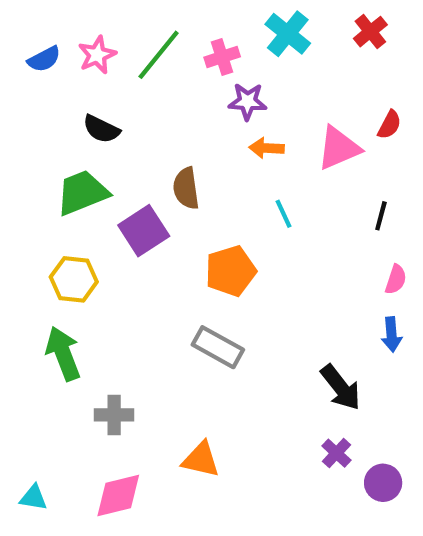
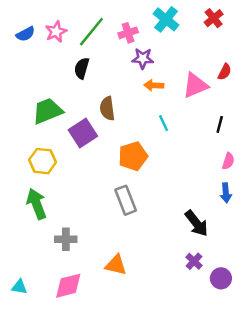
black semicircle: (101, 129) -> (82, 68), moved, turned 80
gray rectangle: (218, 347) -> (126, 200), turned 40

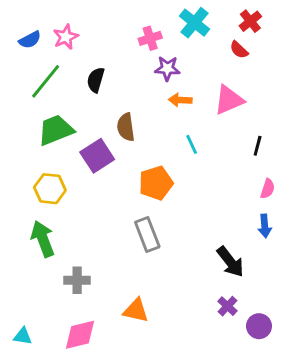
green line: (91, 32) -> (46, 81), moved
red semicircle: (225, 72) -> (239, 50), moved, turned 105

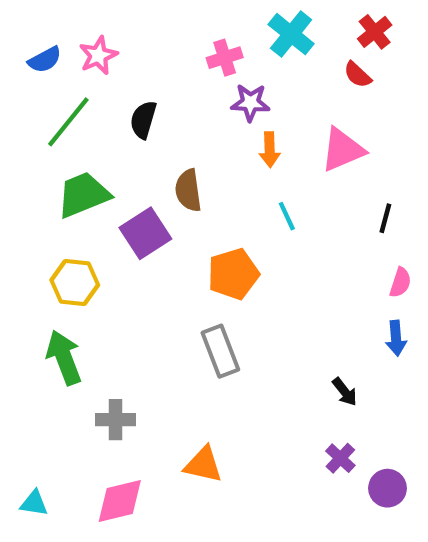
orange arrow: (180, 100) -> (270, 150), turned -95
black arrow: (230, 262) -> (345, 392), size x0.6

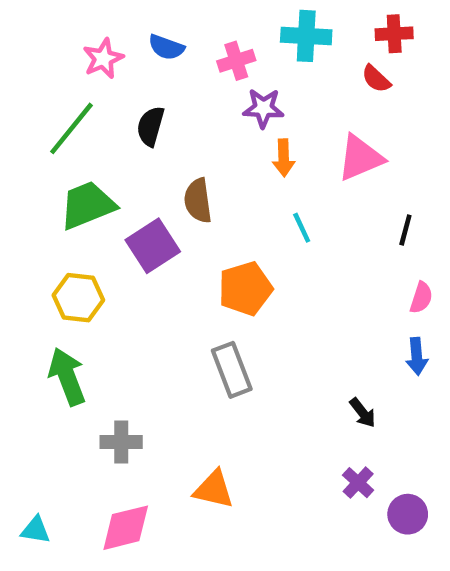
red cross: (375, 32) -> (394, 34), turned 36
cyan cross: (291, 34) -> (306, 36), turned -36
blue semicircle: (45, 60) -> (166, 47), moved, turned 48

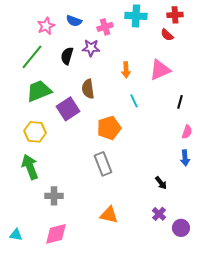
purple star: (263, 108) -> (91, 48), moved
orange triangle: (214, 489) -> (109, 215), moved

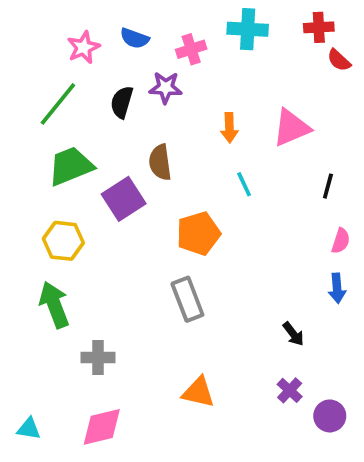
red semicircle: (167, 35) -> (339, 60), moved

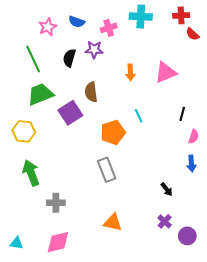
green line: (58, 104) -> (33, 59), turned -64
cyan line: (244, 184) -> (139, 116), moved
black line: (328, 186) -> (182, 114), moved
yellow hexagon: (63, 241) -> (24, 131), moved

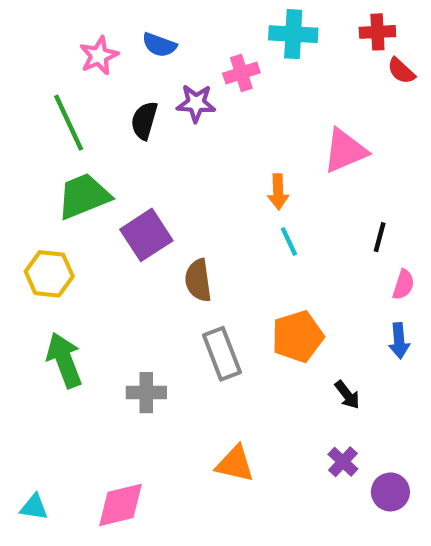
pink cross: (109, 28) -> (241, 73), moved
orange arrow: (130, 72) -> (278, 192), moved
brown semicircle: (91, 92) -> (198, 280), moved
orange pentagon: (113, 132) -> (298, 336), moved
gray cross: (56, 203) -> (146, 393), moved

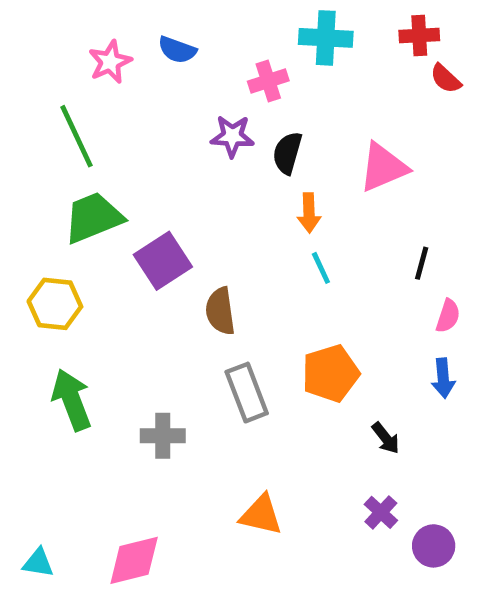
purple star: (196, 103) -> (232, 136), moved
black semicircle: (144, 120) -> (287, 153), moved

